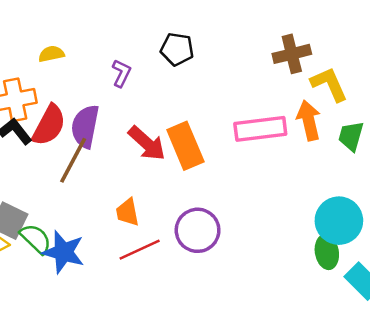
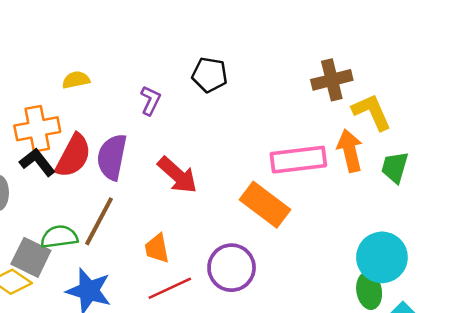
orange rectangle: (185, 146) -> (265, 205), moved, turned -30
brown line: (73, 160) -> (99, 221), moved
green semicircle: (36, 239) -> (59, 237), moved, turned -52

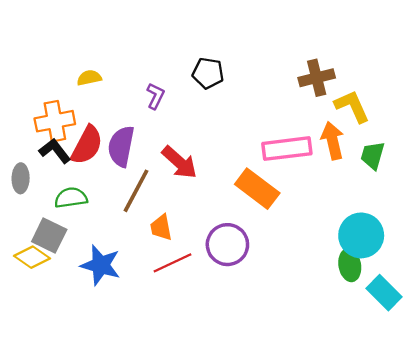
brown line: (99, 221) -> (136, 191), moved
green semicircle: (59, 237) -> (71, 198), moved

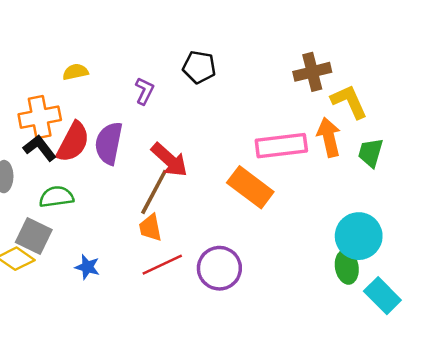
brown line: (136, 191) -> (154, 192), moved
purple circle: (227, 245) -> (219, 268), moved
blue star: (101, 265) -> (87, 267), size x0.6

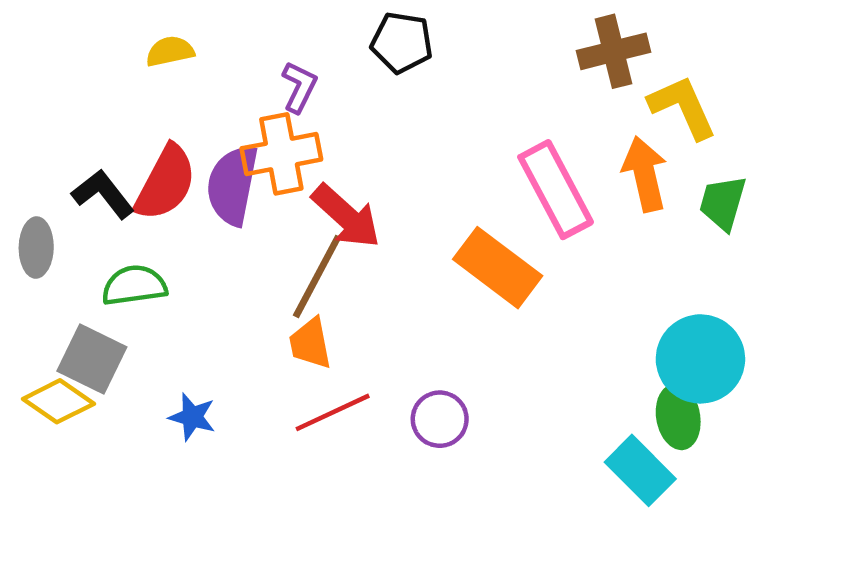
orange cross: (40, 117) -> (281, 154), moved
pink rectangle: (281, 146) -> (556, 190), turned 69
purple circle: (219, 268) -> (440, 419), size x0.7
cyan rectangle: (382, 296) -> (640, 470), moved

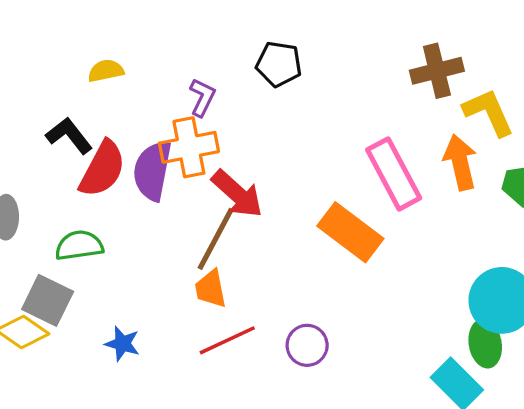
black L-shape: (103, 194) -> (69, 136), moved

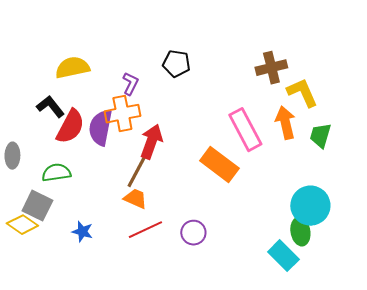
yellow semicircle: (106, 71) -> (72, 68), size x1.6
red arrow: (237, 194) -> (151, 142), turned -112
orange trapezoid: (211, 289) -> (135, 199), turned 125

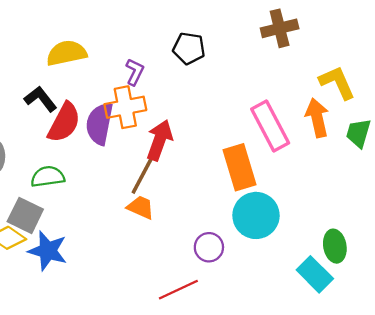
brown cross: (271, 68) -> (280, 28), moved
orange rectangle: (219, 165) -> (240, 167), turned 36
cyan circle: (310, 206) -> (256, 215), moved
red line: (145, 230) -> (178, 290), moved
blue star: (82, 232) -> (48, 251), moved, size x1.6

